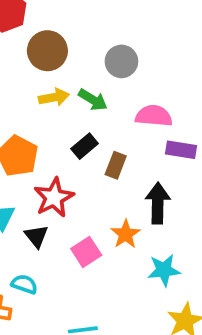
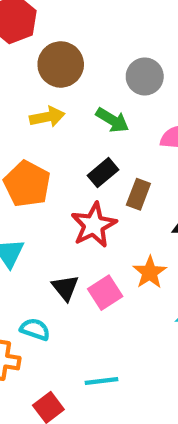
yellow arrow: (54, 97) -> (47, 117), moved
red star: (54, 197) -> (94, 225), moved
black triangle: (36, 236) -> (65, 288), moved

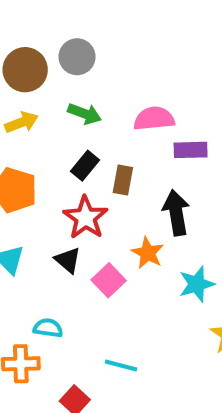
gray circle: (145, 76) -> (77, 57), moved
black triangle: (65, 288) -> (68, 260), moved
cyan line: (102, 381) -> (121, 366), turned 32

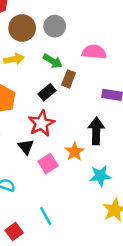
pink semicircle: (154, 119) -> (94, 52), moved
brown rectangle: (123, 180) -> (69, 79), moved
cyan line: (121, 366) -> (46, 216), turned 36

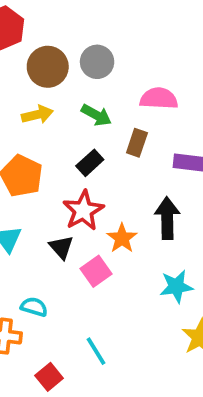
brown rectangle: (69, 79) -> (137, 143), moved
orange star: (75, 152) -> (122, 238), moved

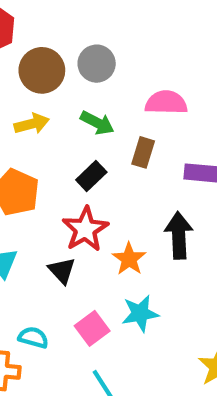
pink square: (96, 271) -> (92, 328), moved
cyan star: (176, 286) -> (140, 313), moved

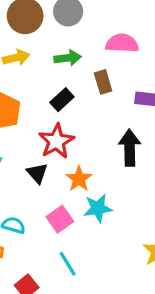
green arrow: (97, 123) -> (68, 58), turned -35
brown rectangle: (143, 152) -> (103, 82), turned -35
orange star: (129, 259) -> (79, 179), moved

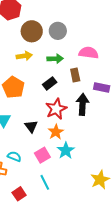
red star: (56, 141) -> (56, 109), moved
black arrow: (130, 148) -> (82, 104), moved
cyan star: (98, 208) -> (66, 151), turned -30

